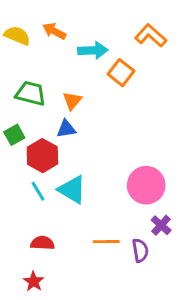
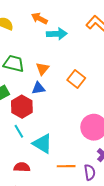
orange arrow: (54, 31) -> (39, 18), moved
orange square: (121, 73) -> (76, 79), moved
cyan triangle: (72, 190) -> (42, 144), moved

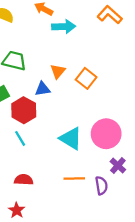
orange triangle: (42, 69) -> (58, 71), moved
cyan triangle: (42, 144) -> (71, 138), moved

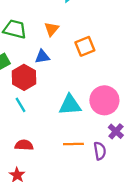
orange triangle: (58, 71) -> (52, 29), moved
orange square: (86, 78) -> (85, 46), turned 30
cyan triangle: (71, 138) -> (70, 105), turned -35

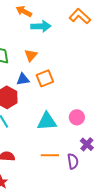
orange square: (85, 46) -> (45, 78), moved
pink circle: (104, 100) -> (77, 117), size x0.6

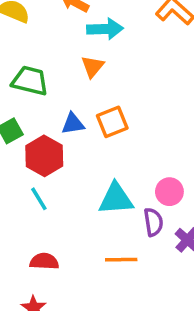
orange triangle: (31, 55) -> (93, 66), moved
purple semicircle: (73, 161) -> (153, 222), moved

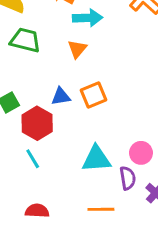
green trapezoid: (30, 81) -> (25, 40), moved

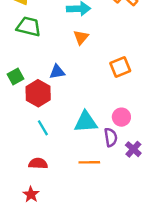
orange triangle: (77, 49) -> (81, 37), moved
orange square: (93, 95) -> (120, 67), moved
cyan line: (33, 159) -> (43, 128), moved

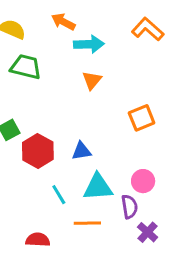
blue triangle: (57, 72) -> (81, 151), moved
cyan line: (43, 128) -> (59, 195), moved
purple cross: (133, 149) -> (148, 232), moved
orange line: (89, 162) -> (87, 223), moved

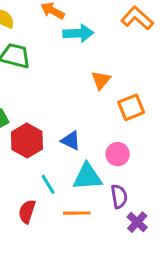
orange triangle: (92, 80) -> (101, 80), moved
blue triangle: (81, 151) -> (71, 141), turned 35
pink circle: (143, 181) -> (118, 154), moved
red semicircle: (38, 240) -> (27, 212), moved, turned -75

